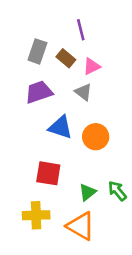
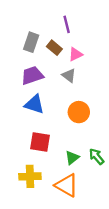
blue triangle: (60, 127) -> (34, 104), moved

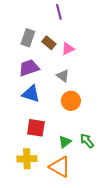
purple line: (67, 24) -> (59, 12), moved
gray triangle: (69, 75) -> (63, 76), moved

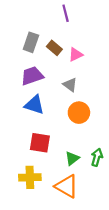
green arrow: (87, 141) -> (97, 157), turned 56

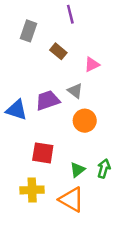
gray rectangle: (31, 42) -> (28, 31), moved
pink triangle: (76, 55) -> (92, 64), moved
purple trapezoid: (32, 76) -> (48, 100), moved
blue triangle: (34, 105) -> (17, 110), moved

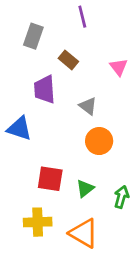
pink triangle: (92, 64) -> (119, 67), moved, turned -42
purple trapezoid: (48, 100) -> (45, 89), moved, turned -75
green triangle: (78, 170) -> (85, 189), moved

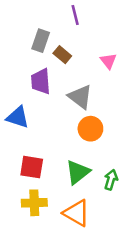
gray rectangle: (33, 36) -> (41, 41), moved
gray triangle: (88, 106) -> (80, 97), size x1.5
red square: (50, 179) -> (32, 167), moved
green triangle: (85, 189) -> (78, 172), size x1.5

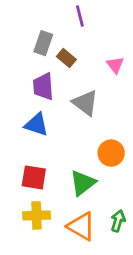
blue triangle: (18, 117) -> (37, 125), moved
orange circle: (90, 129) -> (111, 153), moved
green arrow: (111, 180) -> (118, 221), moved

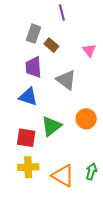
green triangle: (83, 183) -> (51, 126), moved

